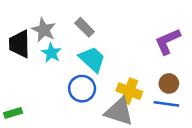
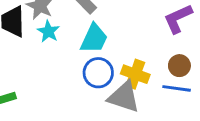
cyan trapezoid: (92, 59) -> (94, 39), turned 72
blue circle: (82, 89) -> (98, 73), moved

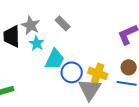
cyan trapezoid: (94, 39) -> (55, 59), moved
gray triangle: (124, 97) -> (90, 89), turned 45

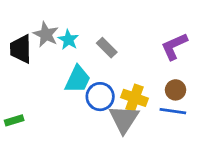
gray rectangle: (63, 23) -> (107, 48), moved
cyan star: (37, 43) -> (68, 40), moved

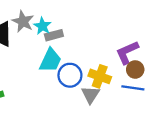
purple L-shape: (174, 46) -> (127, 52), moved
gray rectangle: (107, 48) -> (54, 35), moved, turned -60
gray triangle: (124, 119) -> (91, 95), size x0.7

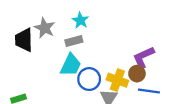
cyan star: (42, 26) -> (80, 20), moved
brown circle: (135, 69) -> (137, 74), moved

